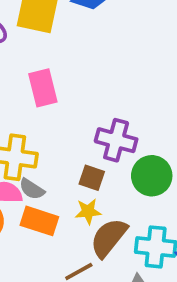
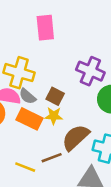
brown square: (92, 178) -> (55, 96), moved
yellow star: (88, 211) -> (54, 116), moved

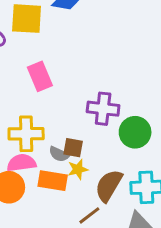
gray semicircle: (28, 96) -> (59, 154), moved

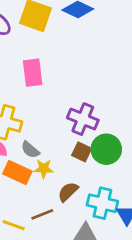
brown square: (73, 148) -> (82, 152), moved
brown semicircle: (109, 186) -> (68, 192), size x0.7

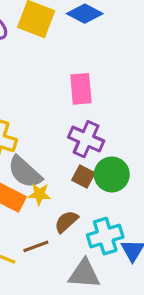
pink rectangle: (33, 73) -> (81, 89), moved
gray semicircle: (30, 150) -> (25, 172), size x1.6
cyan cross: (102, 203) -> (105, 236), turned -32

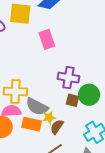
pink rectangle: (81, 89) -> (47, 39), moved
brown semicircle: (66, 222) -> (57, 127), moved

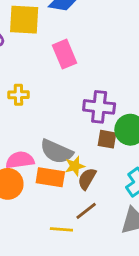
yellow cross: (15, 92) -> (18, 95), moved, size x0.6

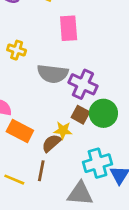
gray semicircle: (56, 151) -> (53, 74), moved, turned -36
yellow star: (75, 166) -> (63, 130), moved
brown line: (86, 211) -> (41, 171), turned -60

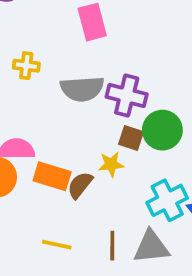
brown semicircle: (51, 143) -> (80, 185), moved
brown line: (41, 171) -> (112, 246), moved

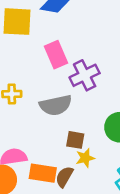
purple cross: (127, 95) -> (85, 75), moved, turned -32
brown square: (131, 138) -> (75, 140), moved

